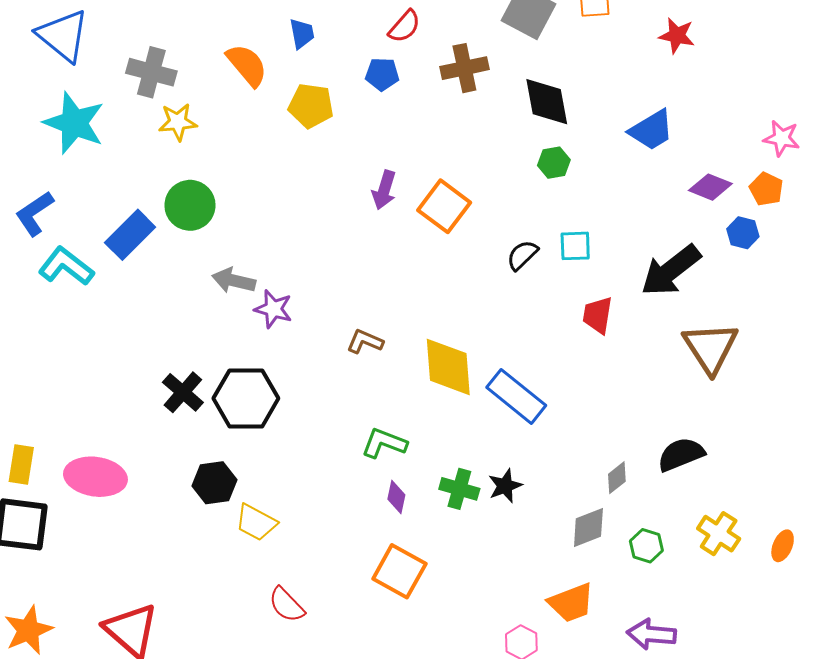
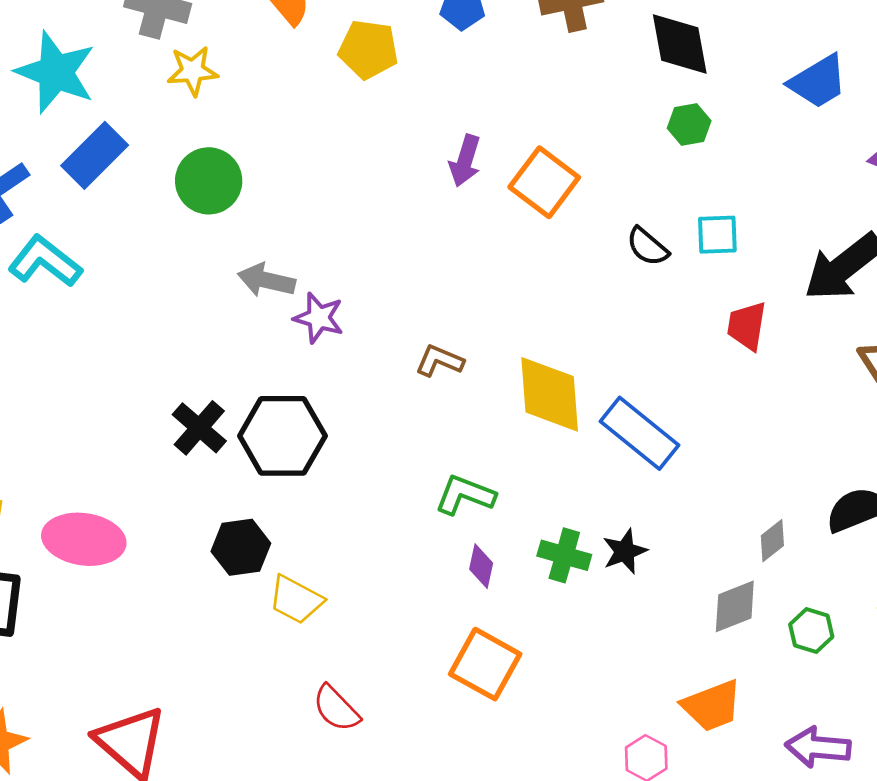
blue rectangle: (130, 235) -> (95, 155), moved
black semicircle: (522, 255) -> (648, 247), turned -96

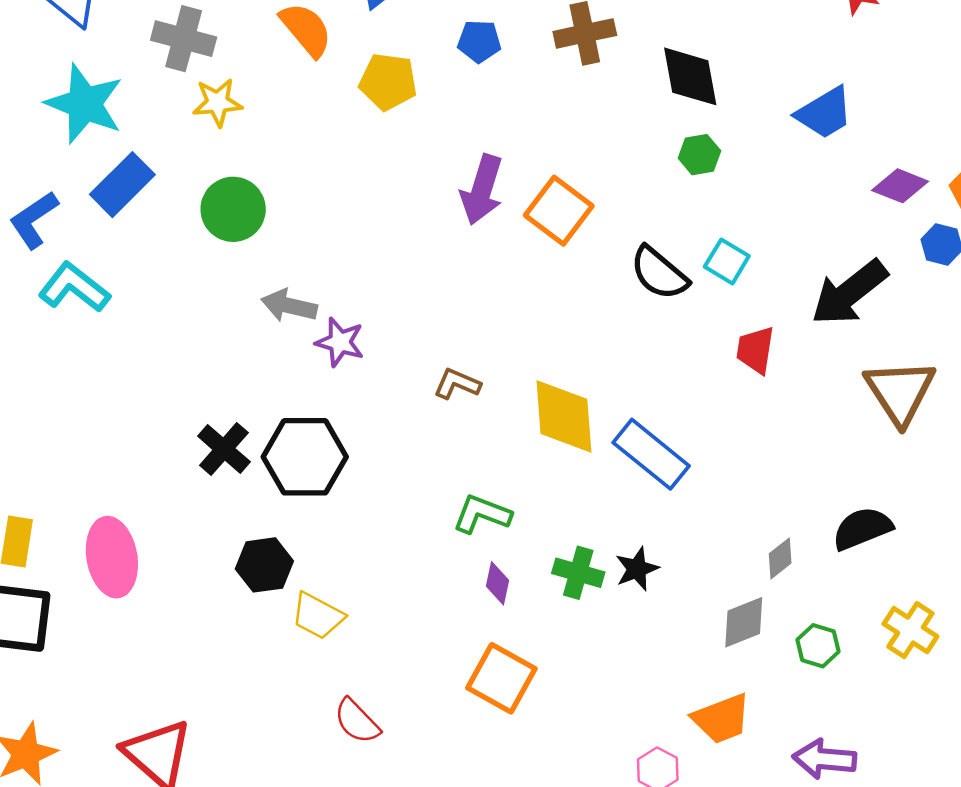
purple arrow: (465, 161) -> (482, 190), size x1.4
cyan square: (717, 235) -> (727, 261), turned 33
black semicircle: (648, 247) -> (659, 273), size x1.4
pink ellipse: (84, 539) -> (112, 557), turned 72

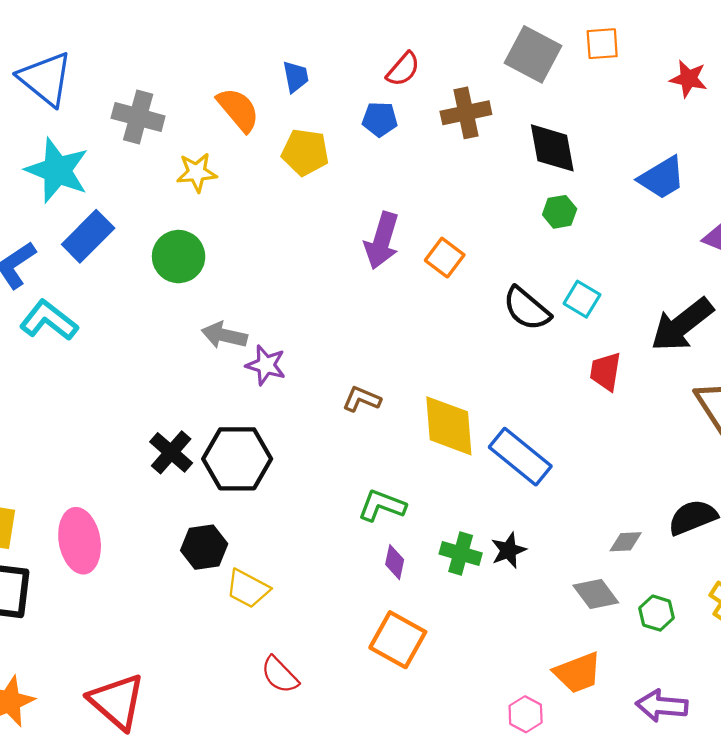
yellow star: (217, 102) -> (197, 172), moved
orange square: (559, 211) -> (445, 258), size x0.7
gray diamond: (780, 558) -> (626, 542), turned 36
gray diamond: (744, 622) -> (596, 594), turned 75

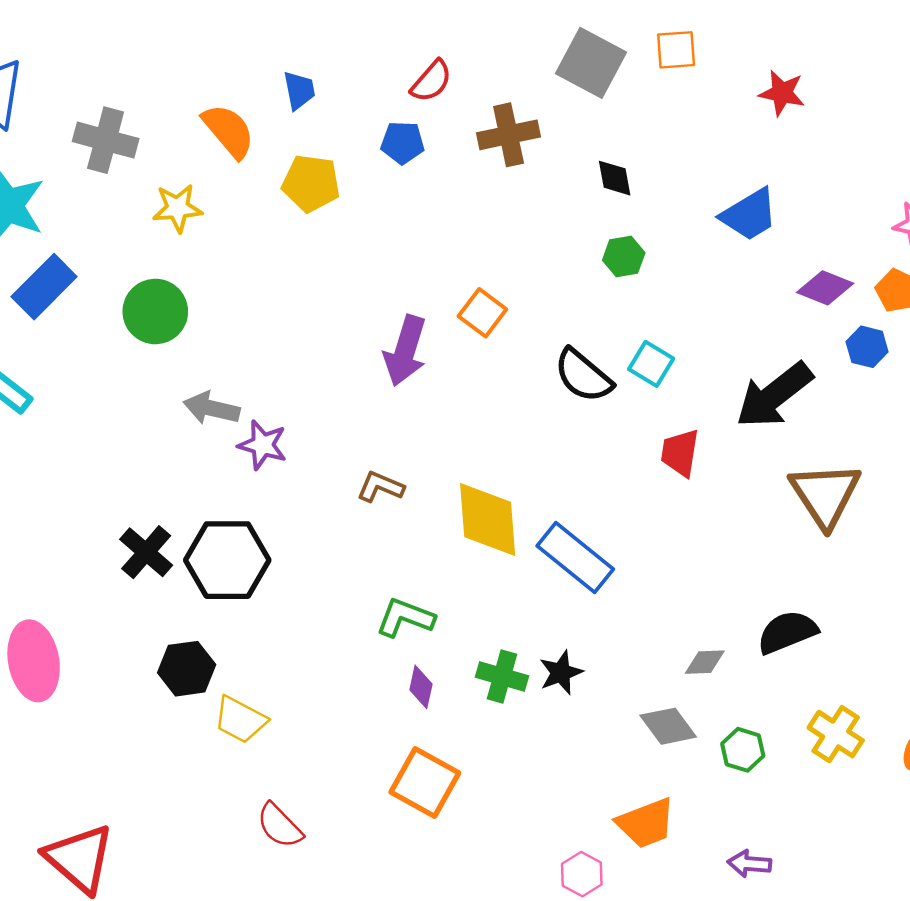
black diamond: (552, 148) -> (615, 178), size x0.6
purple arrow: (382, 241) -> (405, 351), moved
purple arrow: (662, 706) -> (749, 864), size x0.7

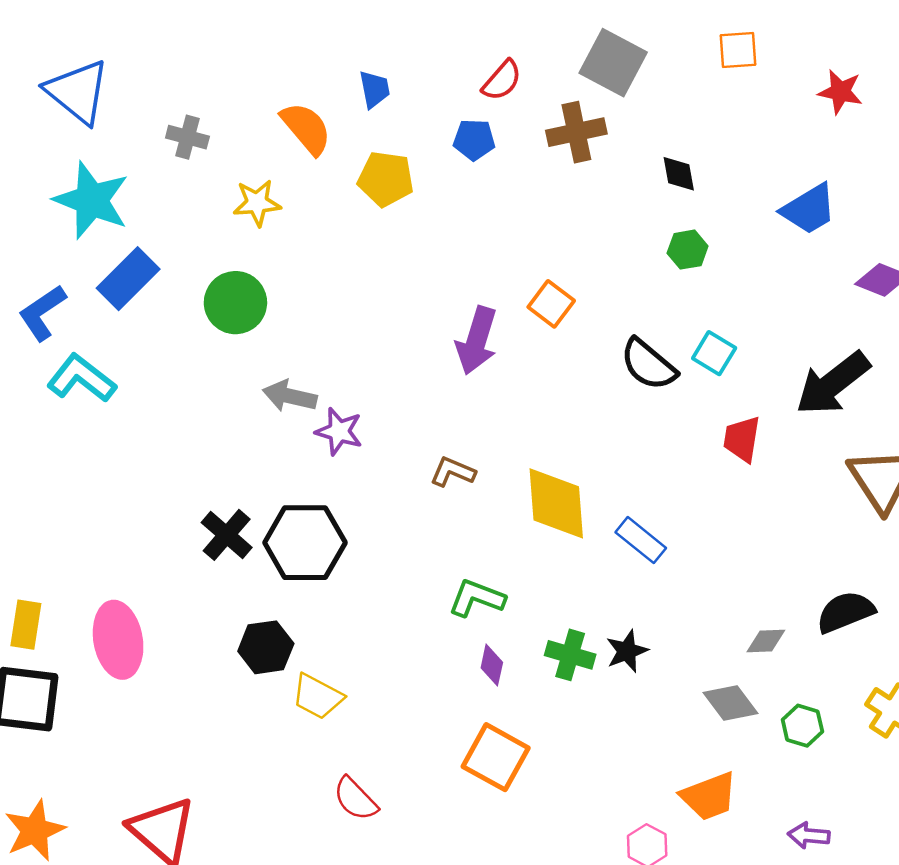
gray square: (591, 63) -> (613, 63), moved
gray cross: (106, 140) -> (187, 137), size x0.7
blue rectangle: (575, 557) -> (641, 540), size x0.7

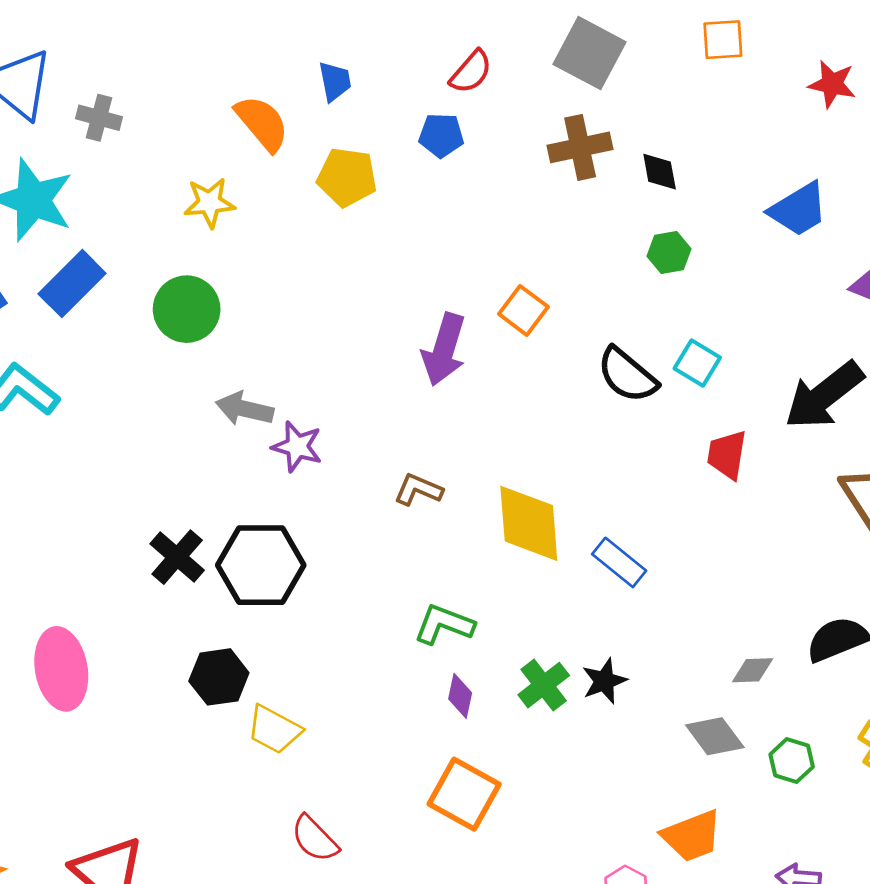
brown cross: (576, 132) -> (580, 147), moved
gray cross: (187, 137) -> (99, 118), moved
green cross: (570, 655) -> (544, 685), turned 36

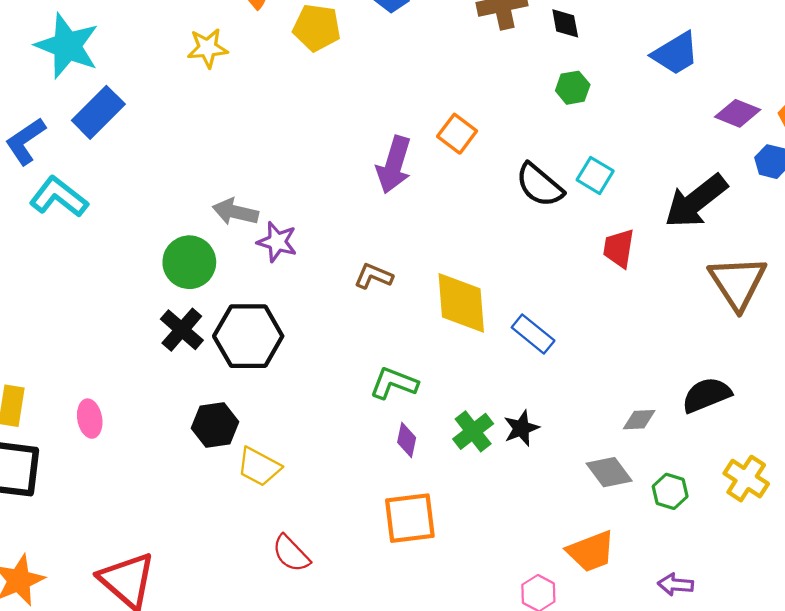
green circle: (187, 309) -> (189, 262), moved
pink ellipse: (61, 669) -> (90, 419), size x0.6
orange square: (464, 794) -> (410, 518), turned -36

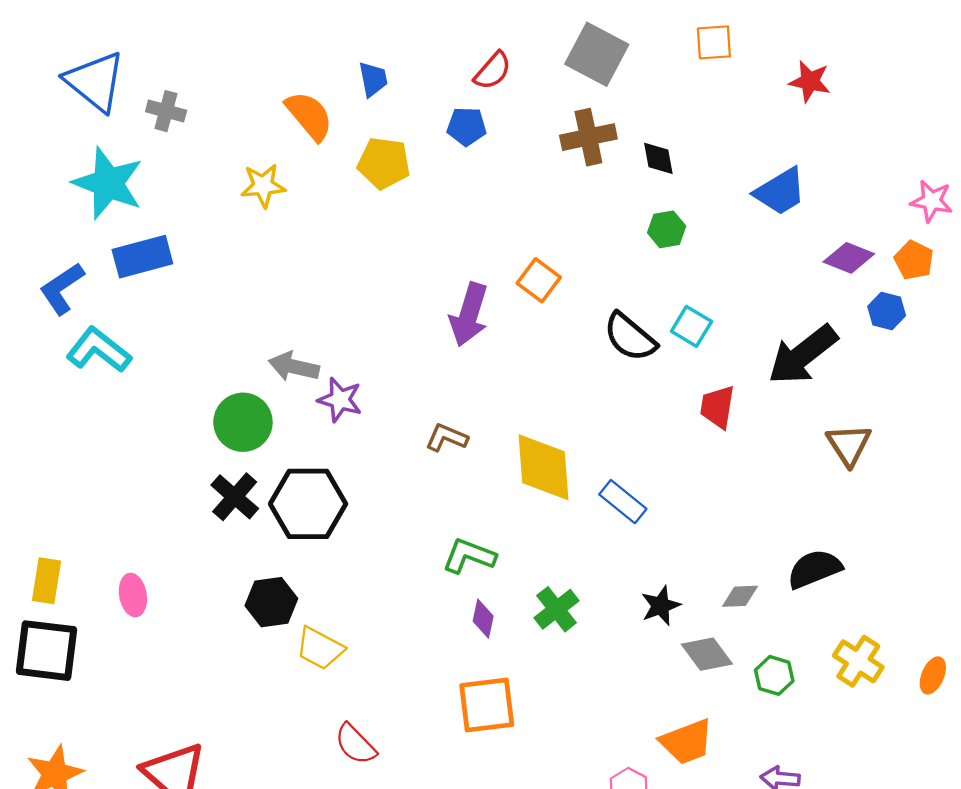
blue rectangle: (98, 112) -> (142, 257), turned 30
brown triangle: (738, 283) -> (849, 445), size x0.7
black star: (521, 428) -> (661, 606), moved

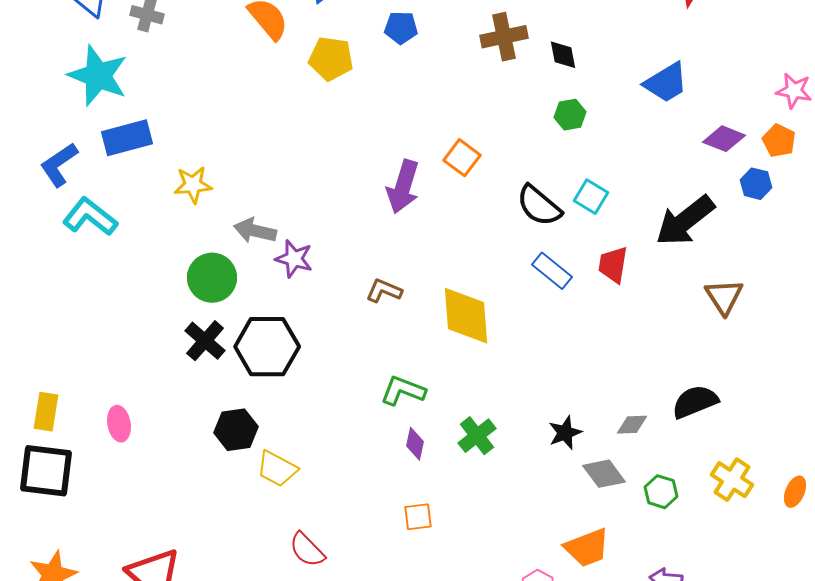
yellow star: (263, 186) -> (193, 185), moved
blue rectangle: (623, 502) -> (552, 271), moved
orange square: (487, 705) -> (418, 517), size x0.6

